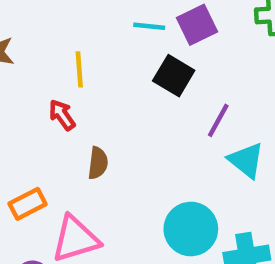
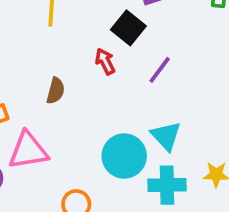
red arrow: (62, 115) -> (105, 61), moved
cyan triangle: (246, 160) -> (166, 136), moved

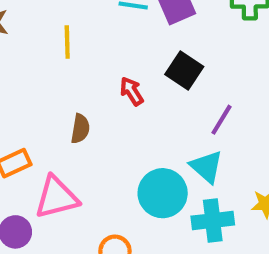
black square: (128, 28) -> (184, 70), moved
purple line: (160, 70) -> (222, 120), moved

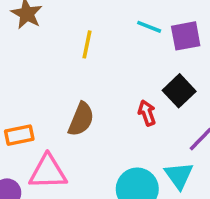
red arrow: (132, 91) -> (147, 113), moved
brown semicircle: (80, 129) -> (81, 119), size x1.4

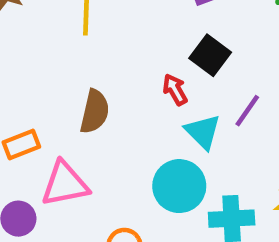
cyan triangle: (179, 175) -> (203, 132), moved

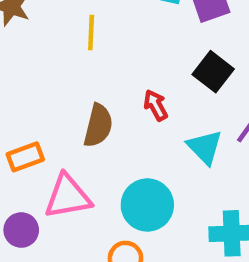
red arrow: (175, 90) -> (156, 105), moved
cyan circle: (179, 186) -> (147, 205), moved

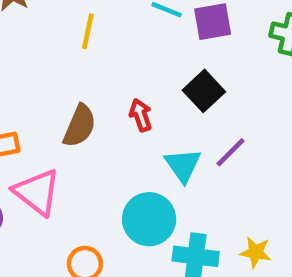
pink triangle: (68, 197) -> (37, 192), turned 39
cyan circle: (147, 205) -> (149, 219), moved

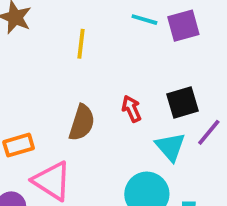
black square: (204, 91) -> (182, 103), moved, turned 32

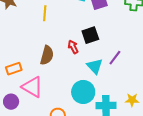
black square: (182, 103) -> (90, 35), moved

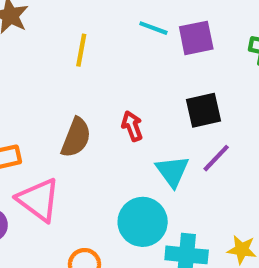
black square: (90, 35) -> (203, 110), moved

